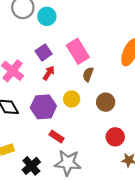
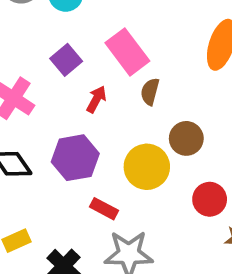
red arrow: (49, 73) -> (96, 99), moved
yellow circle: (72, 99) -> (147, 167), moved, size x1.5

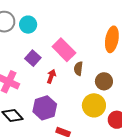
brown circle: (186, 138) -> (104, 81), moved
yellow circle: (147, 167) -> (94, 105), moved

